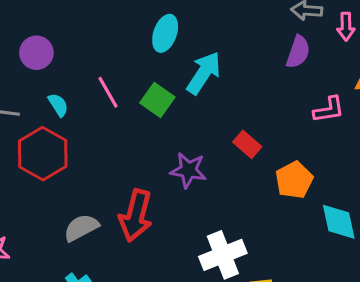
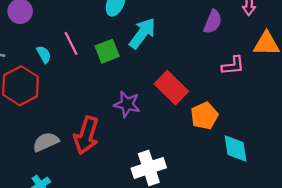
green square: (157, 100) -> (107, 51), turned 30
cyan semicircle: (58, 105) -> (44, 54), moved
red rectangle: (247, 144) -> (171, 88), size x1.6

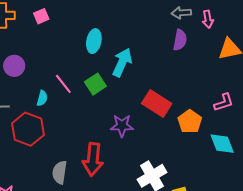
cyan semicircle: (44, 54) -> (42, 98), turned 56
pink L-shape: (233, 66) -> (224, 102), moved
gray semicircle: (46, 142) -> (60, 172), turned -45

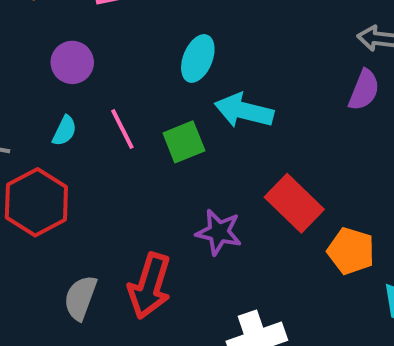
cyan arrow: (122, 62) -> (244, 111), turned -112
purple circle: (14, 66) -> (72, 62), moved
cyan semicircle: (42, 98) -> (64, 131), moved
orange pentagon: (190, 122) -> (351, 251), turned -30

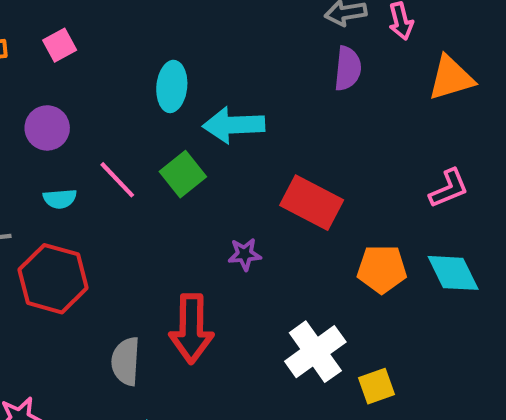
cyan semicircle: (64, 131) -> (60, 199), turned 76
purple star: (219, 232) -> (245, 254), size x0.7
orange pentagon: (351, 251) -> (382, 269), moved

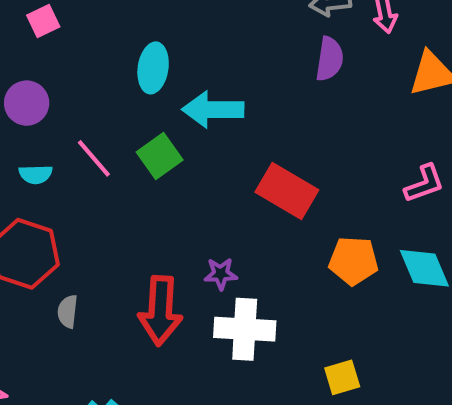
purple star: (245, 254) -> (221, 274), moved
white cross: (315, 352) -> (245, 329), moved, turned 36
gray semicircle: (126, 361) -> (68, 311), moved, size x0.7

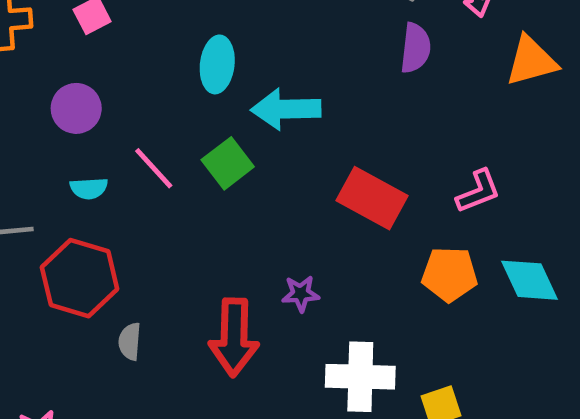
pink L-shape: (424, 184) -> (478, 191), moved
white cross: (245, 329) -> (360, 377), moved

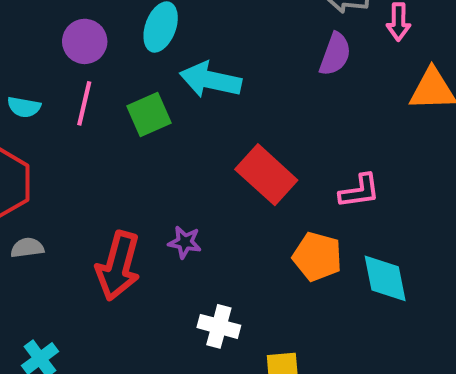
purple circle: (76, 108) -> (85, 41), moved
pink line: (154, 168) -> (84, 103), turned 42
gray semicircle: (130, 341) -> (27, 248), turned 64
white cross: (360, 377) -> (219, 326), size x0.7

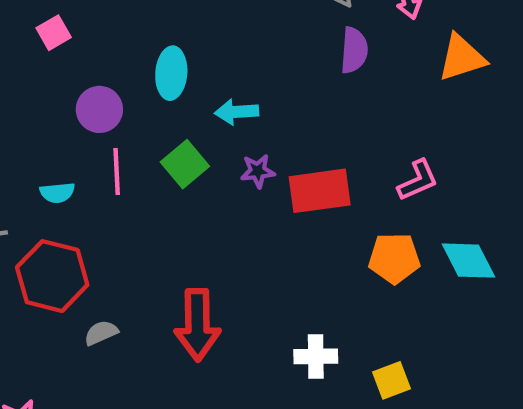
cyan arrow: (211, 80) -> (237, 112), size x0.7
red rectangle: (266, 175) -> (320, 191), turned -34
purple star: (185, 242) -> (258, 171), moved

